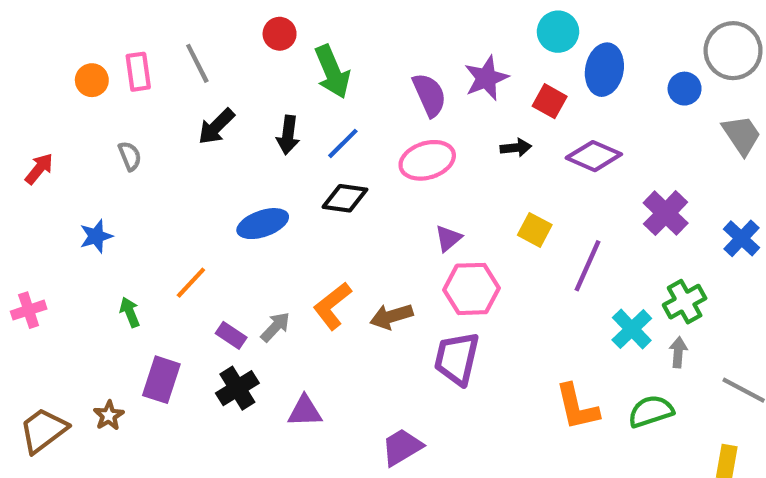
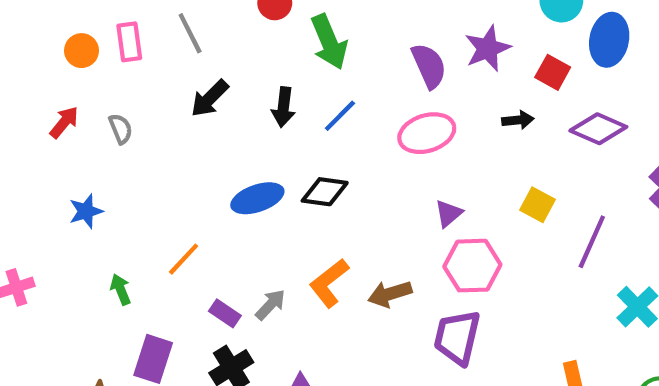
red arrow: (39, 169) -> (64, 122), moved
black diamond: (345, 198) -> (325, 192), moved

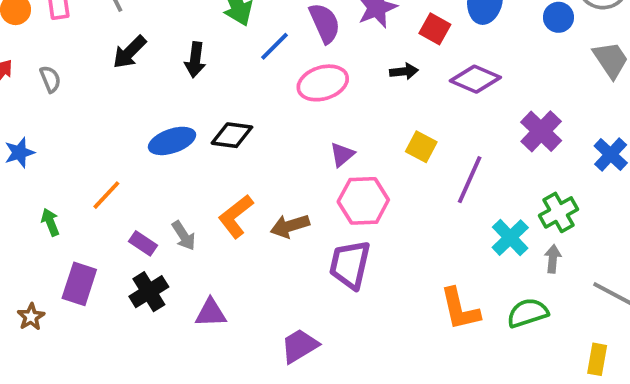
blue line: (340, 116) -> (274, 46), moved
gray arrow: (270, 305) -> (184, 236), turned 104

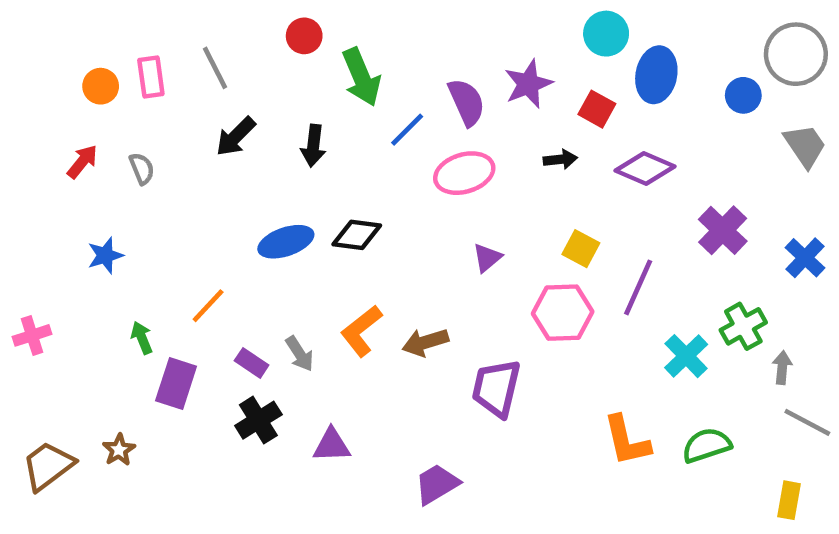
pink hexagon: (363, 201) -> (563, 313), moved
gray arrow: (553, 259) -> (782, 367), moved
purple rectangle: (79, 284) -> (176, 383), moved

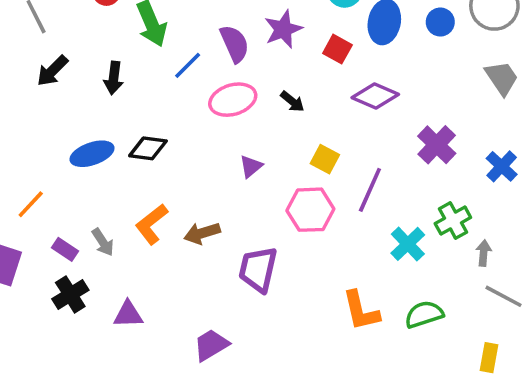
blue circle: (743, 95) -> (440, 22), moved
black arrow: (560, 159) -> (292, 101), moved, turned 45

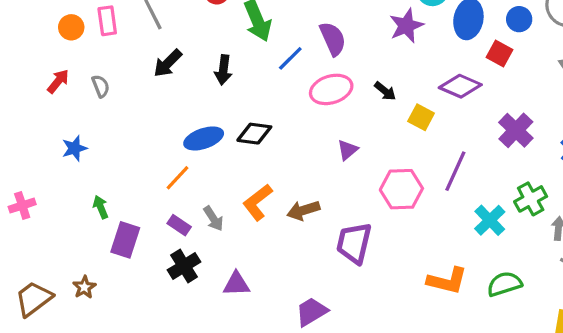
purple star: (283, 29) -> (406, 26), moved
red square: (337, 49) -> (500, 53), moved
yellow square: (325, 159) -> (421, 117), moved
orange line: (31, 204) -> (177, 178), moved
orange L-shape: (361, 311) -> (447, 281), turned -63

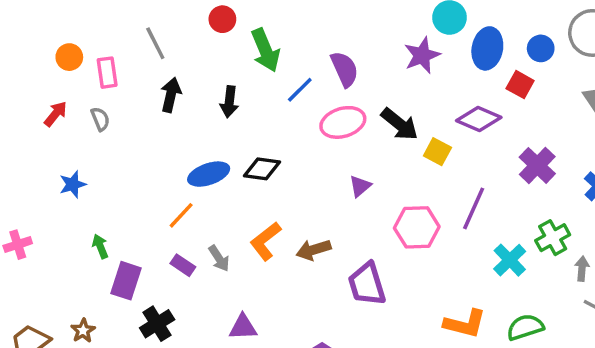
pink rectangle: (107, 21) -> (107, 73), moved
black arrow: (168, 63) -> (171, 95), turned 148
black arrow: (385, 91) -> (400, 124), size x1.6
purple trapezoid: (354, 243) -> (367, 284), turned -30
black cross: (184, 266) -> (157, 324), moved

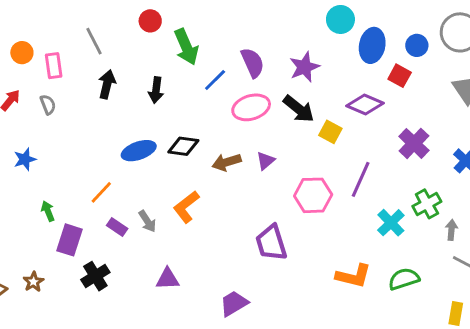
purple star: (422, 55) -> (304, 67), moved
orange line: (181, 215) -> (101, 192), moved
brown arrow: (314, 250) -> (227, 162), moved

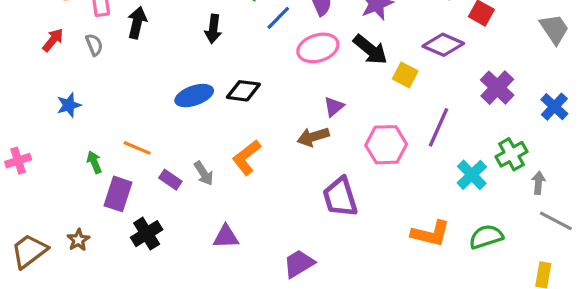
black arrow: (107, 84) -> (137, 23), moved
brown arrow: (227, 162) -> (313, 137), moved
orange line: (101, 192) -> (137, 148), moved, turned 70

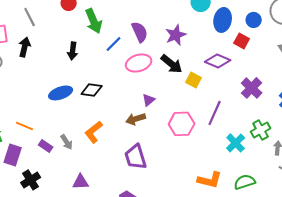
purple trapezoid: (340, 197) -> (136, 157), moved

